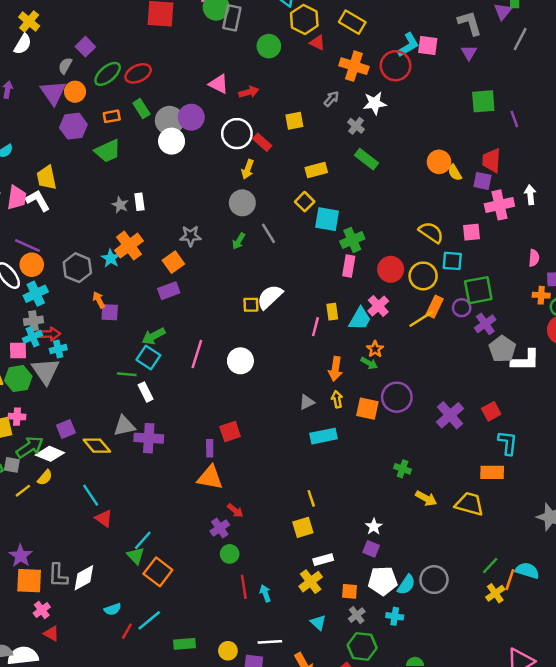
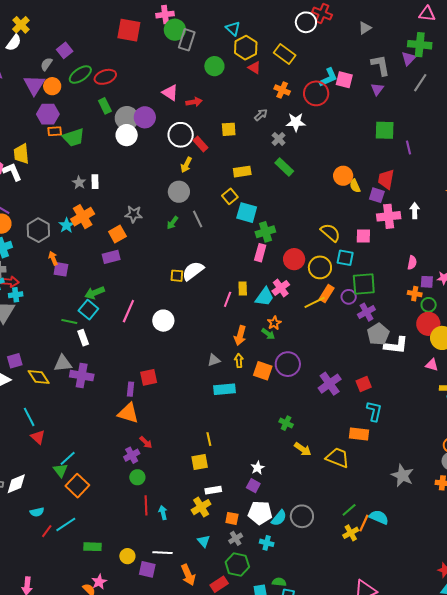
orange cross: (354, 66) -> (282, 90), size x0.7
orange rectangle: (112, 116) -> (55, 131), moved

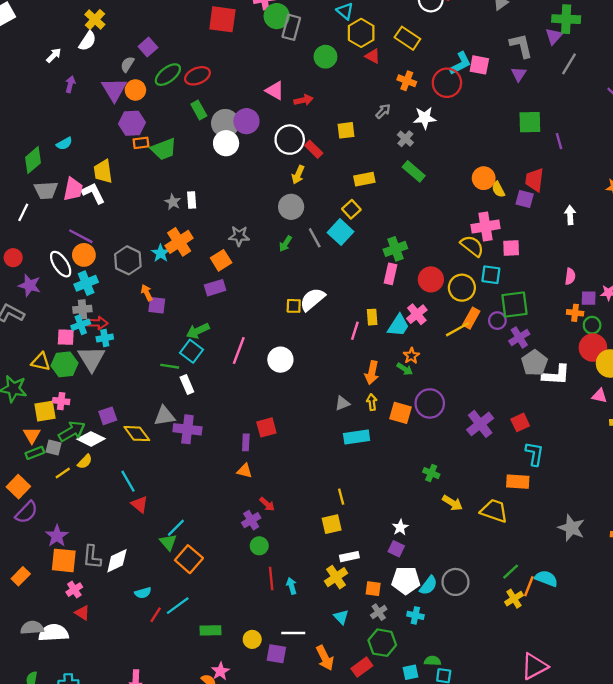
cyan square: (247, 213) -> (340, 232), moved, turned 30
pink cross: (389, 216) -> (486, 227), moved
orange triangle: (128, 413) -> (245, 471), size x0.6

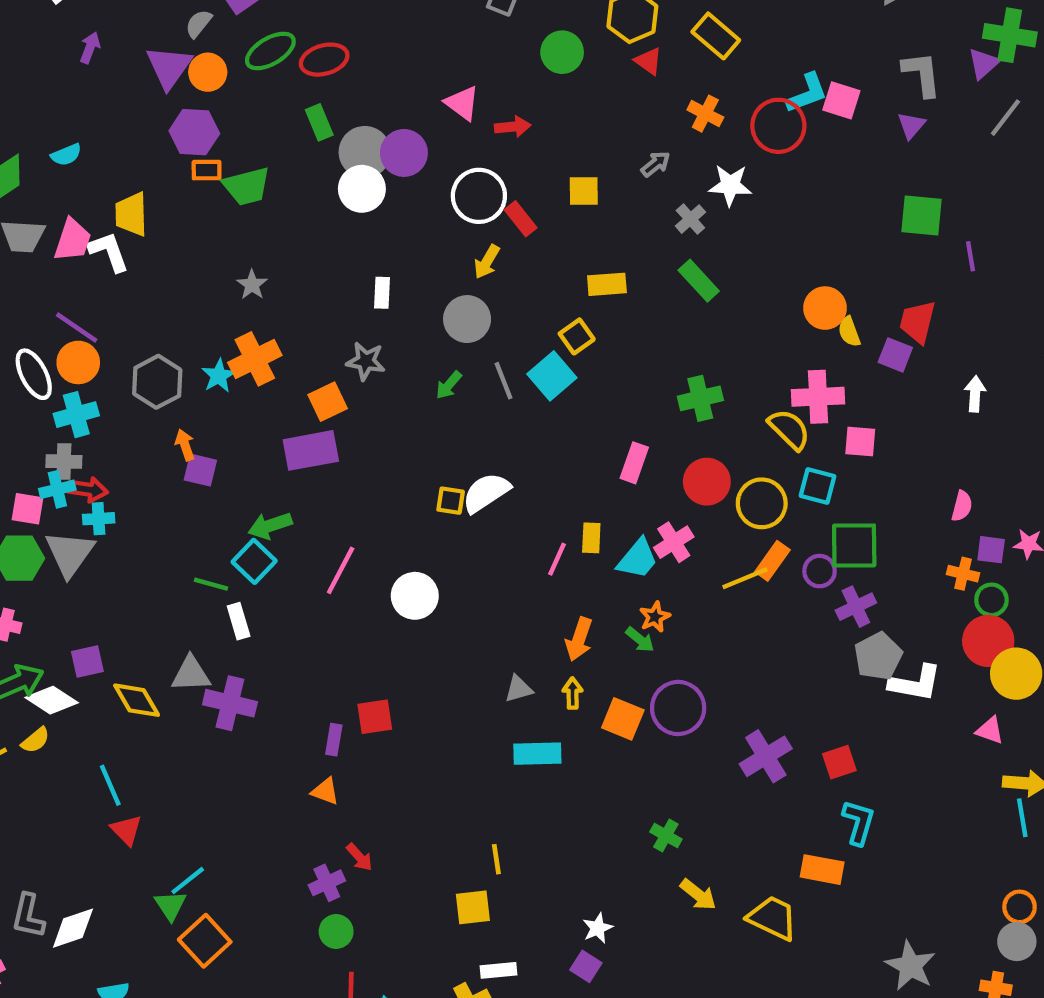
white rectangle: (192, 200) -> (382, 293), moved
green cross: (395, 249) -> (700, 398), moved
purple rectangle: (215, 288) -> (311, 450), size x1.4

